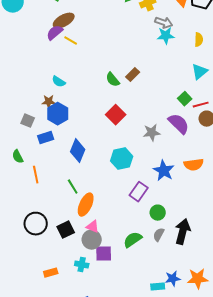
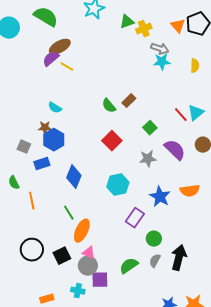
cyan triangle: (200, 72) -> (196, 113), moved
green square: (185, 99) -> (150, 128), moved
red line: (201, 105) -> (181, 115), moved, turned 63

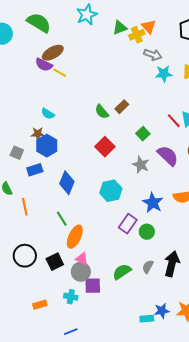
orange triangle: (178, 26) -> (149, 27), moved
purple semicircle: (51, 59) -> (44, 65), turned -114
cyan star: (162, 62) -> (164, 74), moved
gray star: (148, 159) -> (141, 165), turned 30
green circle: (154, 239) -> (147, 232), moved

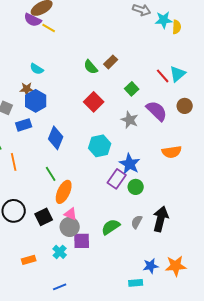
cyan star: (164, 74) -> (164, 20), moved
blue star: (153, 203) -> (130, 164), moved
cyan cross: (71, 297) -> (60, 252), turned 32
cyan rectangle: (147, 319) -> (136, 283), moved

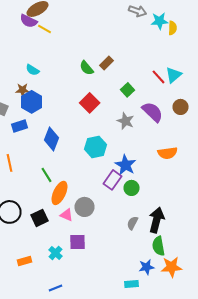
gray circle: (70, 227) -> (84, 207), moved
green semicircle: (111, 227) -> (158, 246), moved, turned -66

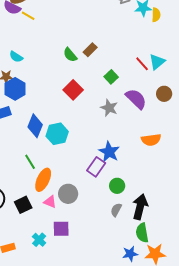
cyan hexagon: (96, 147) -> (57, 134), moved
green circle: (132, 188) -> (117, 186), moved

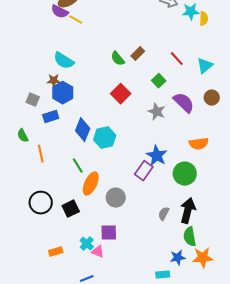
cyan semicircle: (16, 57) -> (64, 61), size x1.5
red line: (142, 64) -> (177, 59), moved
green circle: (117, 186) -> (185, 174), moved, size x1.5
pink triangle: (50, 202) -> (98, 252), moved

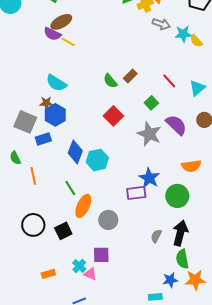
yellow semicircle: (204, 19) -> (196, 41), turned 136
gray square: (33, 100) -> (25, 122), size x1.6
gray star: (157, 112) -> (149, 134), size x1.4
purple rectangle: (144, 171) -> (136, 193), turned 48

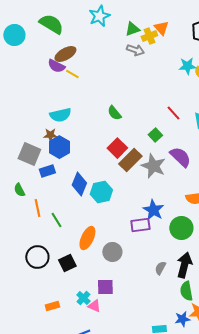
gray arrow: (161, 24) -> (135, 50), moved
brown rectangle: (130, 76) -> (130, 160), moved, size x1.6
cyan semicircle: (56, 83) -> (60, 115), turned -45
green line: (70, 188) -> (56, 220), moved
blue star: (170, 280) -> (182, 319), moved

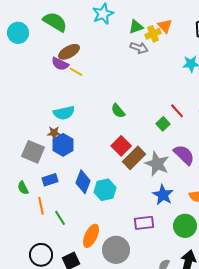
green square: (155, 135) -> (163, 124), moved
blue rectangle: (47, 171) -> (50, 180), moved
blue star: (153, 210) -> (163, 195), moved
gray circle: (112, 252) -> (116, 250), size x1.4

